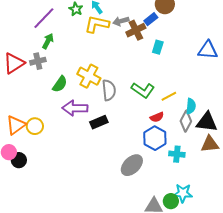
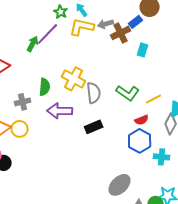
purple line: (44, 18) -> (48, 34), moved
gray cross: (38, 61) -> (23, 102), moved
green semicircle: (60, 84) -> (45, 87), turned -30
black rectangle: (99, 122) -> (94, 127), moved
gray ellipse: (132, 165) -> (120, 185), moved

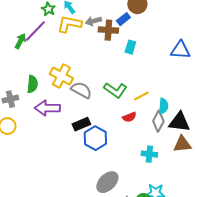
brown cross: (121, 33) -> (108, 30), turned 30
gray semicircle: (94, 93) -> (81, 90), turned -55
blue hexagon: (140, 141) -> (95, 138), moved

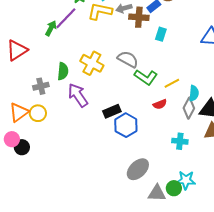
gray semicircle: (81, 90) -> (128, 59), moved
purple arrow: (47, 108) -> (78, 95), turned 55

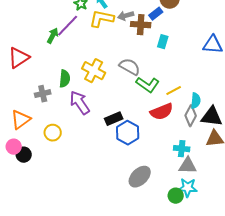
red semicircle: (160, 104) -> (162, 112), size x1.6
yellow circle: (38, 113) -> (53, 133), moved
gray triangle: (157, 193) -> (188, 166), moved

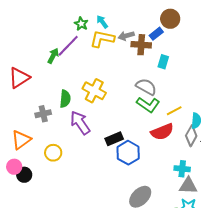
gray semicircle: (130, 67) -> (146, 87), moved

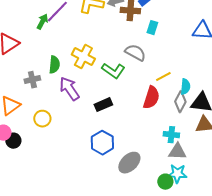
green L-shape: (148, 105) -> (113, 71), moved
red semicircle: (162, 132) -> (151, 98), turned -50
blue hexagon: (128, 153) -> (102, 143), moved

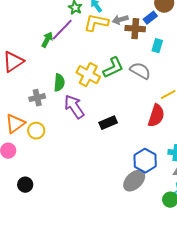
green L-shape: (113, 71) -> (113, 68), moved, turned -60
yellow circle: (42, 119) -> (36, 131), moved
black circle: (13, 141) -> (25, 185), moved
blue hexagon: (102, 143) -> (145, 161), moved

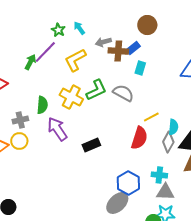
blue rectangle: (150, 18) -> (133, 48), moved
yellow L-shape: (96, 23) -> (75, 60), moved, turned -40
yellow circle: (36, 131) -> (19, 141), moved

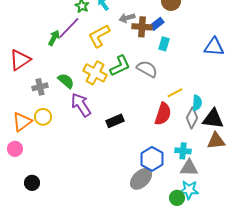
green semicircle: (42, 105) -> (66, 81), turned -54
gray cross: (20, 120) -> (40, 87), moved

